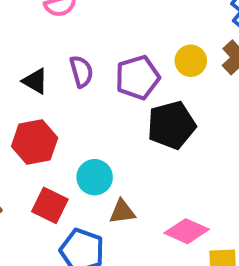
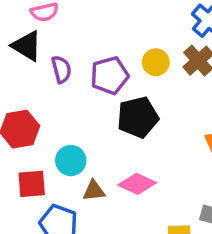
black triangle: (35, 81) -> (27, 46), moved, size x1.4
red square: (50, 205) -> (32, 184), turned -32
pink diamond: (187, 231) -> (137, 184), moved

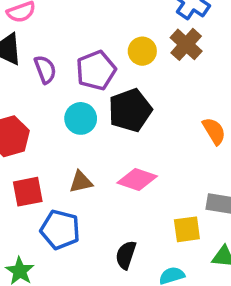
cyan circle: (71, 161) -> (81, 118), moved
brown triangle: (94, 191) -> (81, 182), moved

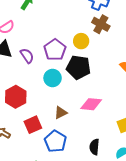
yellow circle: (142, 51) -> (81, 41), moved
black pentagon: (130, 110) -> (78, 67), turned -30
blue pentagon: (60, 230) -> (55, 141), turned 30

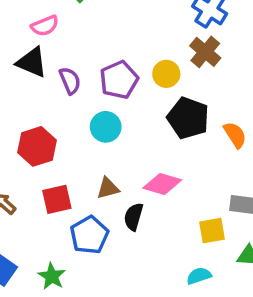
black pentagon: (78, 67) -> (188, 118), moved
black semicircle: (94, 147) -> (134, 217), moved

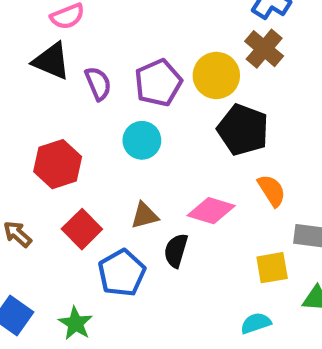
yellow circle: (166, 74) -> (216, 75), size x1.4
orange semicircle: (235, 135) -> (272, 190), moved
red square: (57, 199) -> (82, 229), turned -32

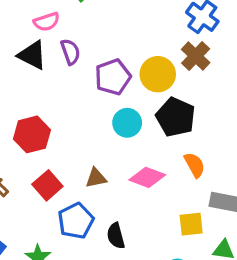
purple semicircle: (98, 84) -> (70, 52), moved
cyan circle: (142, 140) -> (127, 123), moved
black semicircle: (176, 251) -> (116, 236), moved, turned -35

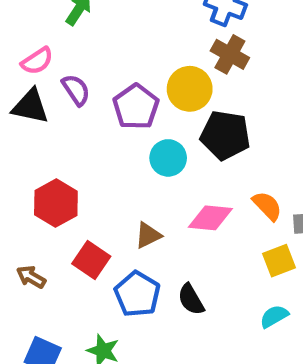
orange semicircle: (195, 165) -> (267, 206), moved

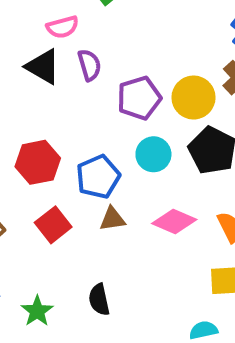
blue pentagon: (137, 294) -> (98, 177), moved
black semicircle: (191, 299) -> (99, 300), moved

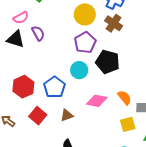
purple pentagon: (139, 98) -> (85, 43), moved
yellow circle: (193, 98) -> (85, 14), moved
brown triangle: (112, 219) -> (67, 115), moved

